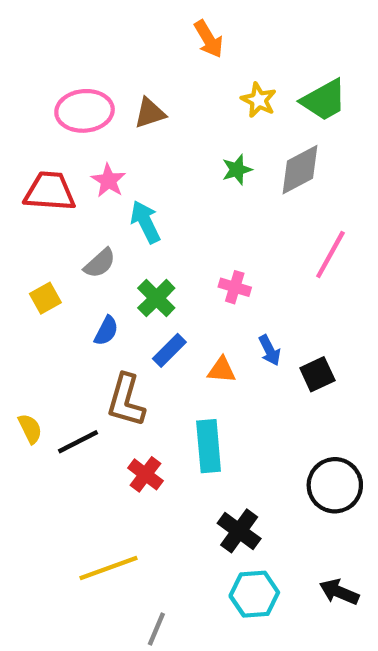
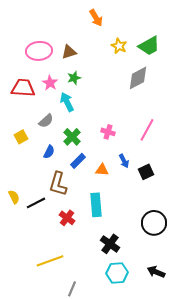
green star: (237, 170) -> (74, 78), moved
pink line: (330, 255) -> (147, 130), moved

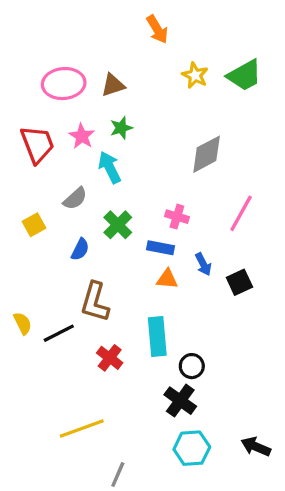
gray diamond: (138, 78) -> (207, 154), moved
red trapezoid: (23, 88) -> (37, 144), turned 65
blue rectangle: (78, 161) -> (161, 248), moved, turned 56
black circle: (154, 223) -> (192, 366), moved, size x0.6

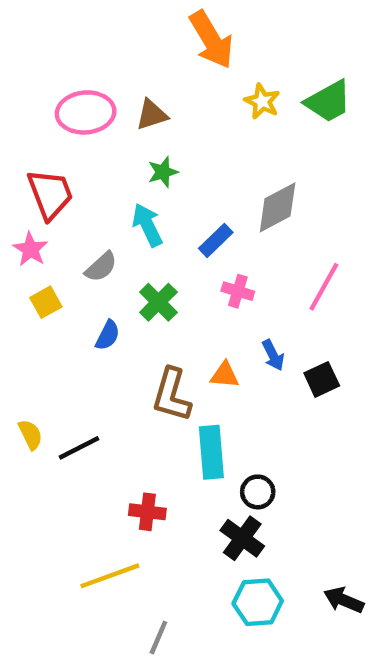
orange arrow: (157, 29) -> (211, 40), size x1.5
pink star: (82, 136) -> (30, 249), moved
blue rectangle: (161, 248) -> (216, 240), moved, turned -55
brown L-shape: (95, 302) -> (172, 395), moved
red cross: (110, 358) -> (147, 512), moved, turned -30

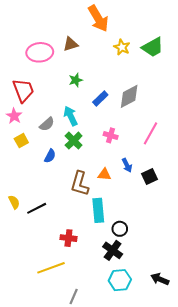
brown triangle: (152, 115) -> (71, 44), moved
cyan arrow: (147, 225) -> (71, 116), moved
blue rectangle: (216, 240) -> (100, 99), moved

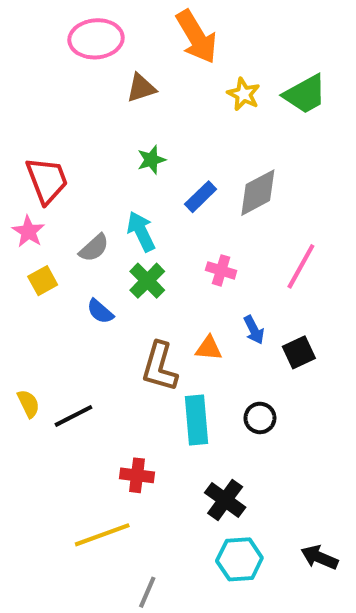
pink ellipse: (40, 52) -> (96, 39), moved
blue semicircle: (50, 156) -> (100, 311), turned 104
black circle: (120, 229) -> (260, 418), moved

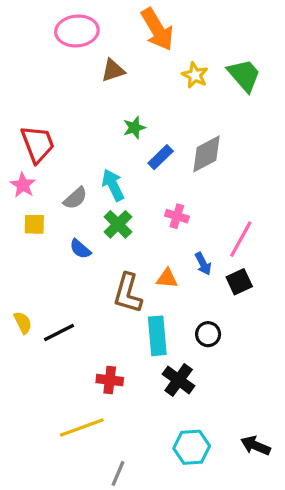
green trapezoid: (305, 94) -> (244, 75), turned -102
green star: (151, 160) -> (134, 128), moved
pink line: (301, 266) -> (241, 239), moved
yellow square: (43, 281) -> (34, 224), turned 30
black cross: (225, 500) -> (179, 380), moved

